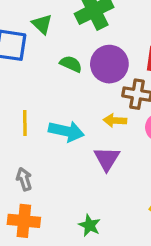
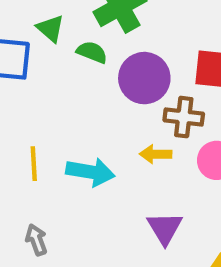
green semicircle: (71, 64) -> (92, 52), moved
purple triangle: (107, 159) -> (165, 228), moved

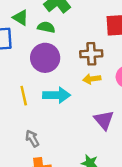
purple circle: (144, 78) -> (45, 58), moved
brown cross: (184, 117) -> (91, 54), moved

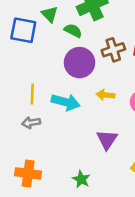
brown cross: (91, 54) -> (113, 50), moved, turned -30
purple circle: (45, 58) -> (79, 63), moved
gray arrow: (32, 139) -> (31, 123), moved, turned -84

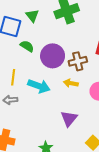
green semicircle: (73, 31) -> (27, 46), moved
brown cross: (113, 50) -> (78, 61), moved

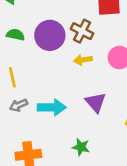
brown cross: (78, 61) -> (82, 31), turned -30
cyan arrow: (39, 86) -> (52, 107), moved

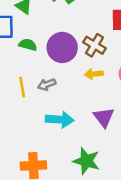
gray arrow: (18, 105) -> (47, 84), moved
green star: (81, 147) -> (86, 161), size x1.5

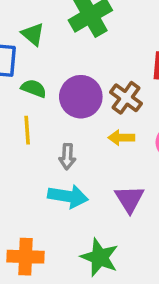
gray arrow: (47, 84) -> (67, 157), moved, turned -72
yellow line: (22, 87) -> (27, 130), moved

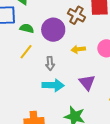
brown cross: (126, 98) -> (76, 15), moved
yellow line: (27, 130) -> (26, 52), turned 49

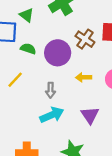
yellow line: (26, 52) -> (15, 80), moved
cyan arrow: (53, 85) -> (52, 115), turned -30

